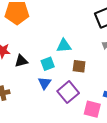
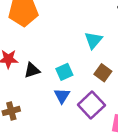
cyan triangle: (64, 46) -> (93, 40), moved, turned -42
brown square: (79, 66) -> (103, 73), turned 32

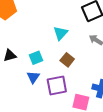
purple square: (91, 105) -> (57, 86), turned 30

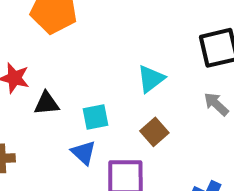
blue triangle: (33, 77) -> (84, 153), turned -32

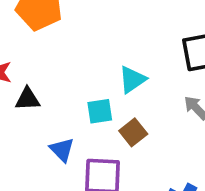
cyan square: (96, 117) -> (100, 111), moved

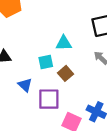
cyan triangle: (132, 80) -> (64, 43), turned 35

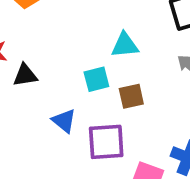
brown square: (65, 73) -> (131, 96), turned 32

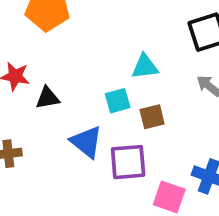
blue triangle: (64, 121) -> (86, 142), size x1.4

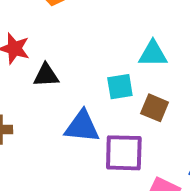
brown square: (152, 117) -> (155, 108), turned 30
blue triangle: (86, 142) -> (82, 127), turned -39

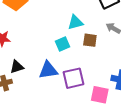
black triangle: (46, 75) -> (17, 67), moved
brown square: (155, 108) -> (90, 40), moved

